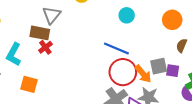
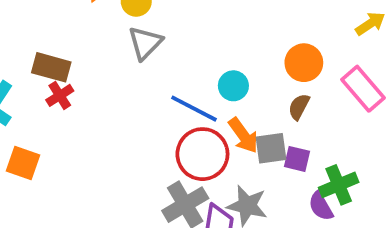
gray triangle: (51, 15) -> (145, 43), moved
cyan circle: (127, 15) -> (233, 86), moved
brown semicircle: (182, 45) -> (299, 107), moved
orange arrow: (143, 74) -> (243, 135), moved

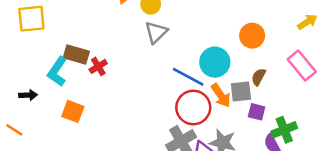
orange circle: (304, 63) -> (252, 36), moved
brown rectangle: (51, 67) -> (76, 55), moved
cyan circle: (233, 86) -> (215, 62), size x1.5
gray square: (271, 148) -> (241, 92), moved

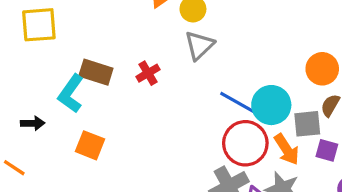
orange circle: (252, 36) -> (322, 69), moved
cyan circle: (215, 62) -> (271, 105), moved
red cross: (98, 66) -> (148, 73), moved
orange arrow: (221, 95) -> (287, 149), moved

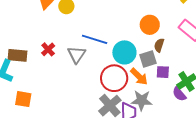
gray triangle: (199, 45) -> (77, 55), moved
blue line: (239, 104) -> (95, 39), moved

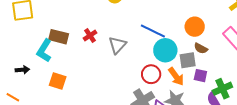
blue line: (95, 39) -> (153, 31), moved
brown semicircle: (159, 45) -> (201, 48), turned -88
red circle: (114, 78) -> (151, 74), size x0.7

